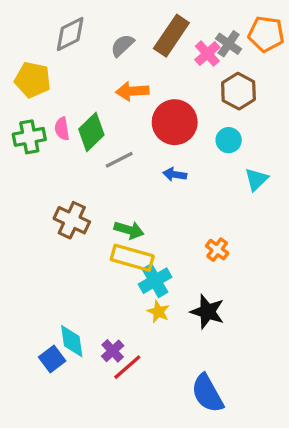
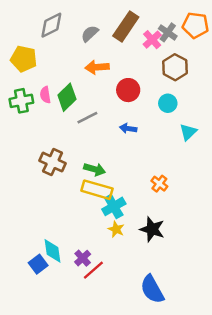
red circle: (175, 122) -> (128, 90), size x0.7

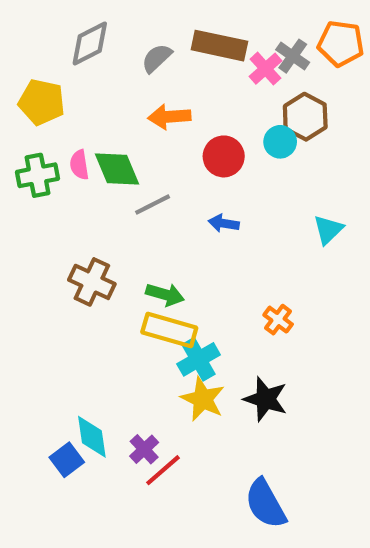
brown rectangle: (126, 26) -> (219, 46), turned 68
green diamond: (67, 97) -> (117, 169), turned -68
cyan circle: (168, 103) -> (280, 142), moved
yellow star: (116, 229) -> (203, 399), size x1.5

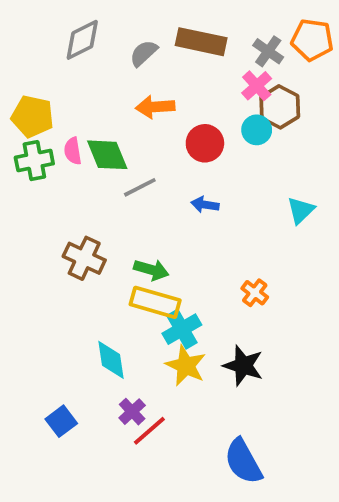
pink cross: (265, 69) -> (257, 86), moved
yellow pentagon: (42, 102) -> (32, 116), moved
cyan diamond: (92, 437) -> (111, 360), moved

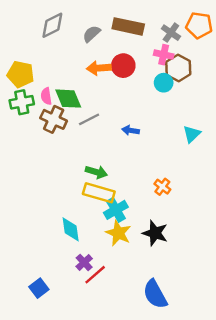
pink cross: (257, 86) -> (164, 55), turned -36
red circle: (205, 143) -> (123, 66), moved
brown cross: (84, 258) -> (54, 119), moved
blue square: (61, 421) -> (39, 288), moved

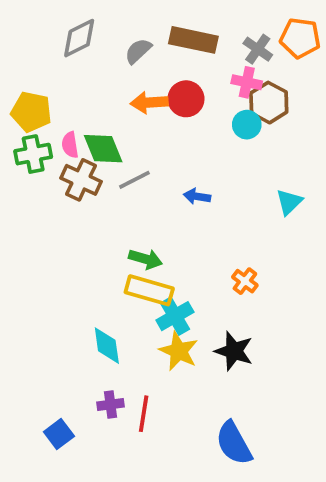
purple cross: (84, 262) -> (110, 404), moved, turned 35
red line: (95, 275) -> (144, 414), turned -40

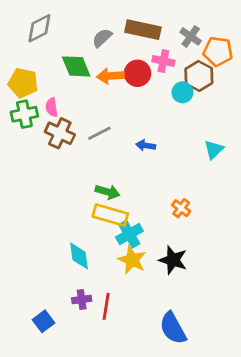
gray diamond: (79, 38) -> (39, 28), moved
orange pentagon: (300, 38) -> (218, 51), moved
pink cross: (247, 82) -> (163, 61), moved
green diamond: (103, 149) -> (76, 66), moved

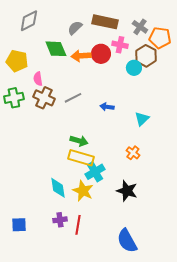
green cross: (24, 114) -> (14, 98), moved
cyan triangle: (214, 150) -> (142, 119), moved
yellow star: (132, 260) -> (83, 191), moved
blue square: (43, 321) -> (19, 225), moved, turned 35

